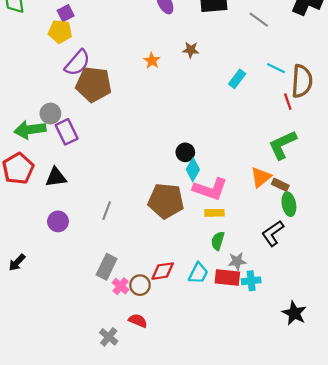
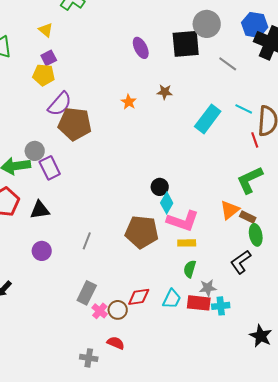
cyan rectangle: (237, 79) -> (208, 119), size x1.6
gray cross: (109, 337) -> (89, 358), turned -30

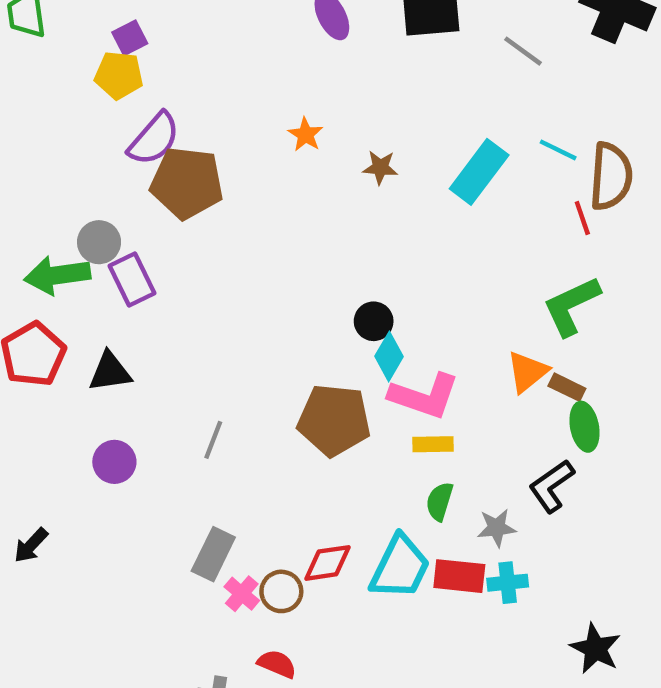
brown star: (165, 92) -> (380, 167), moved
gray star: (208, 288) -> (497, 528), moved
cyan trapezoid: (172, 299) -> (400, 567), size x1.5

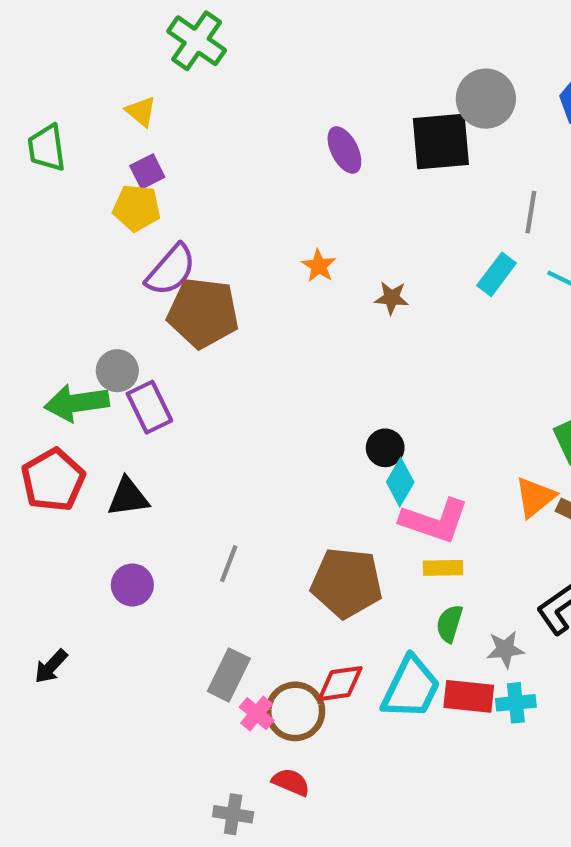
gray line: (523, 51) -> (531, 212), moved, turned 63
cyan rectangle: (479, 172) -> (497, 274), moved, size x0.7
brown pentagon: (334, 420) -> (347, 583), moved
brown circle: (281, 591) -> (295, 711), size x1.4

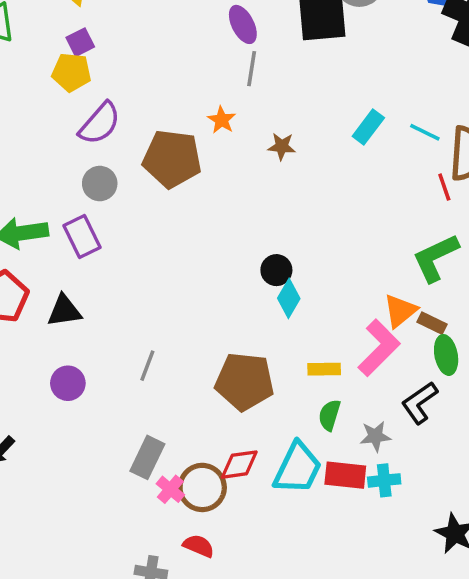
gray line: (531, 212) -> (252, 69), moved
brown pentagon: (203, 313) -> (172, 159), moved
gray circle: (117, 371) -> (100, 184), moved
pink L-shape: (434, 521) -> (379, 348), moved, turned -64

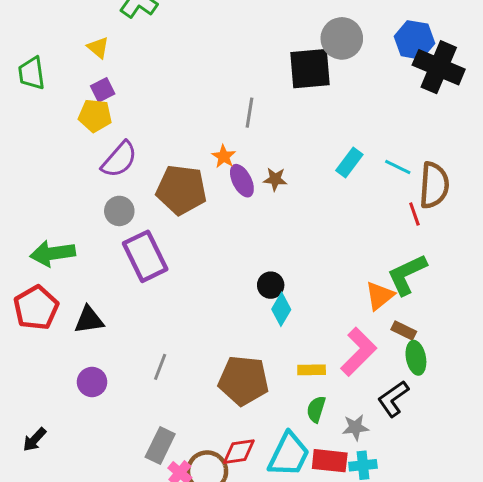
purple ellipse: (243, 24) -> (242, 181), moved
purple rectangle: (82, 237) -> (145, 256), moved, size x1.4
orange triangle: (400, 311) -> (380, 296), moved

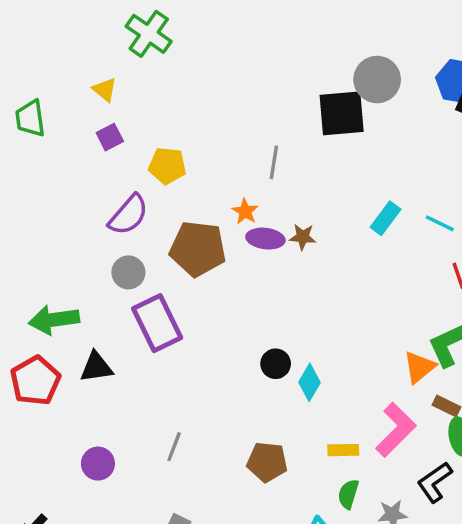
yellow pentagon: (95, 116) -> (167, 166), moved
purple ellipse: (242, 181) -> (265, 239), turned -56
black circle: (271, 285) -> (276, 364), moved
black triangle: (89, 320) -> (96, 367), moved
brown pentagon: (243, 380) -> (267, 462), size x0.7

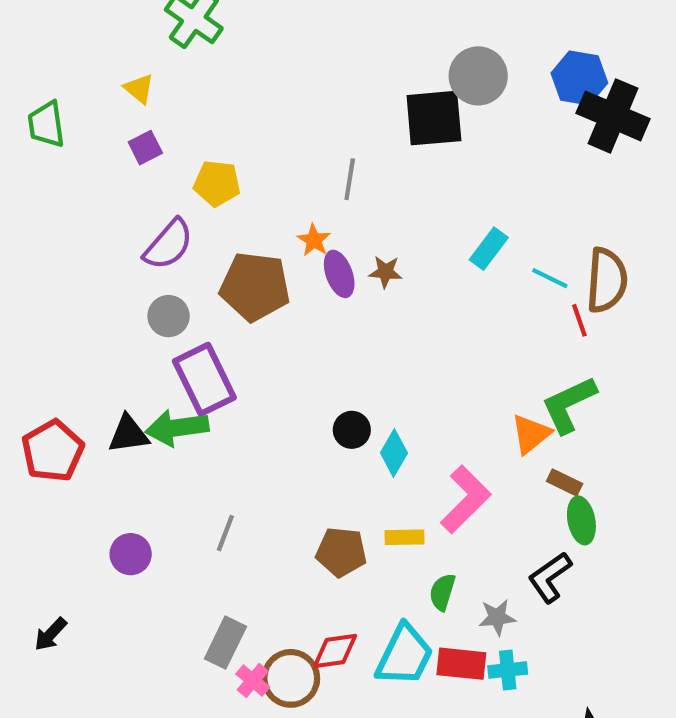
cyan line: (440, 223) -> (550, 278), moved
purple ellipse: (265, 239) -> (339, 274), turned 63
green arrow: (54, 320) -> (177, 428), moved
pink L-shape: (396, 430) -> (466, 499), moved
yellow rectangle: (343, 450) -> (404, 537), moved

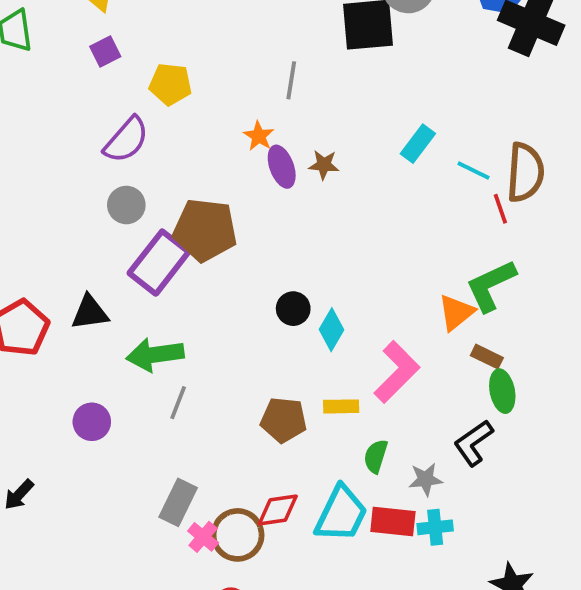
brown pentagon: (255, 287) -> (205, 230), moved
purple rectangle: (204, 379) -> (159, 263), turned 64
green arrow: (177, 428) -> (155, 355), moved

